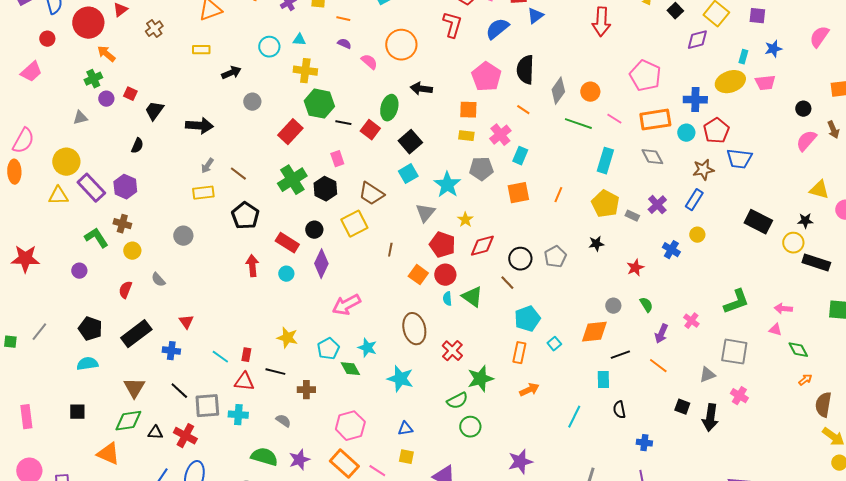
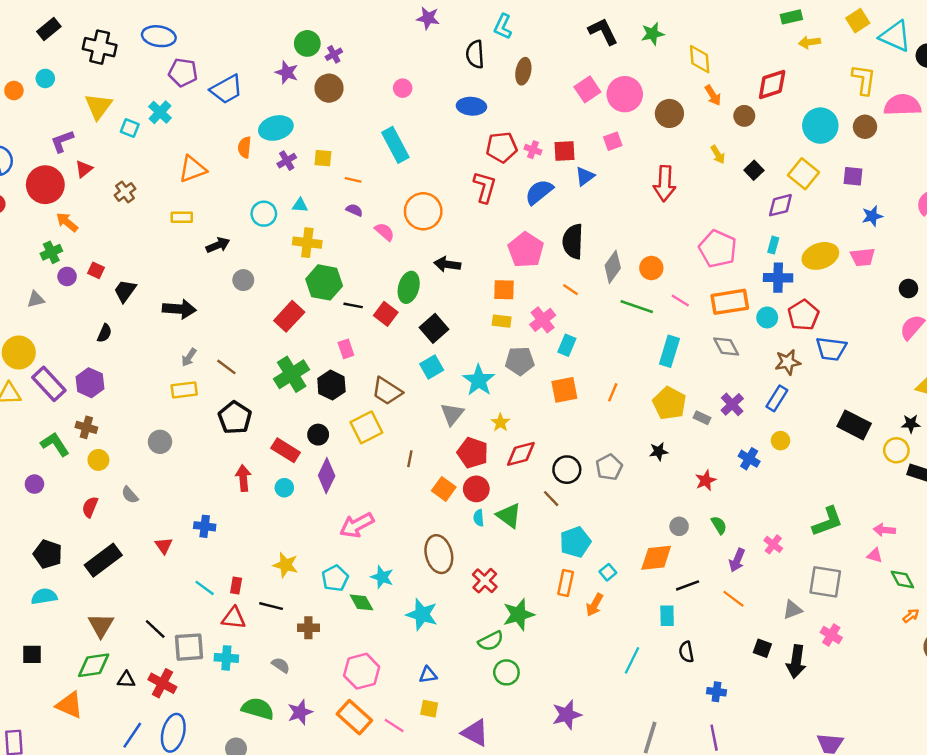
cyan rectangle: (743, 57) -> (773, 245), moved
blue cross: (171, 351) -> (205, 526), moved
orange arrow: (529, 390) -> (595, 605), moved, turned 144

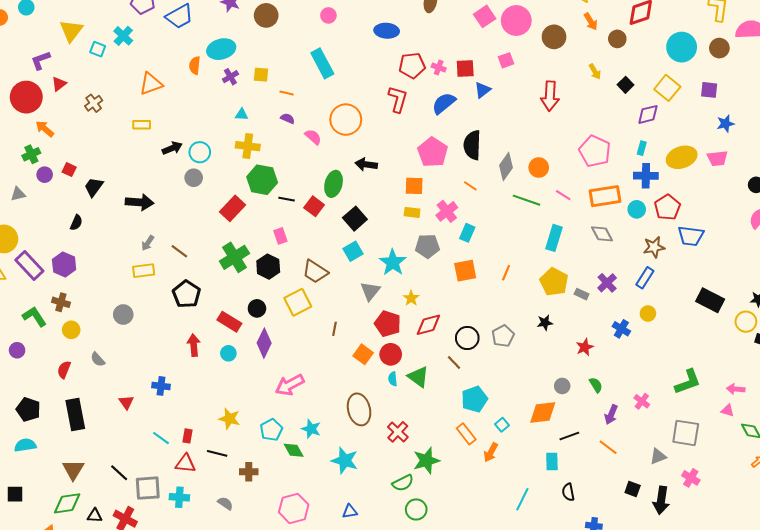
cyan circle: (264, 214) -> (200, 152), moved
black rectangle: (103, 560) -> (75, 415), turned -64
orange rectangle: (566, 583) -> (466, 434), turned -50

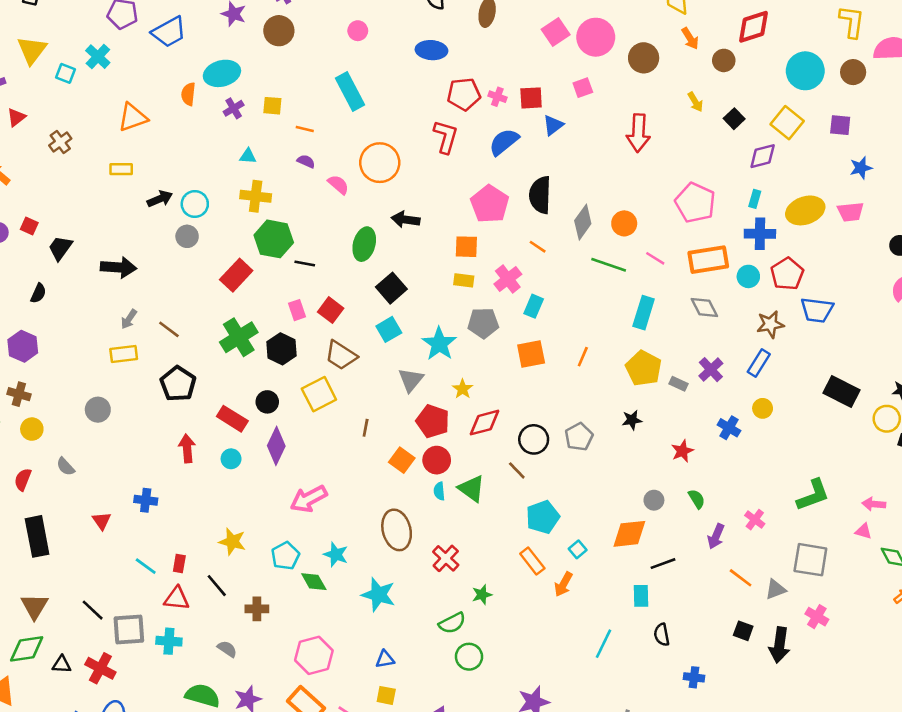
red square: (314, 206) -> (331, 310), moved
orange line: (608, 447) -> (741, 578), moved
black line: (217, 453) -> (217, 586), turned 36
green star: (426, 460) -> (482, 595), size x0.6

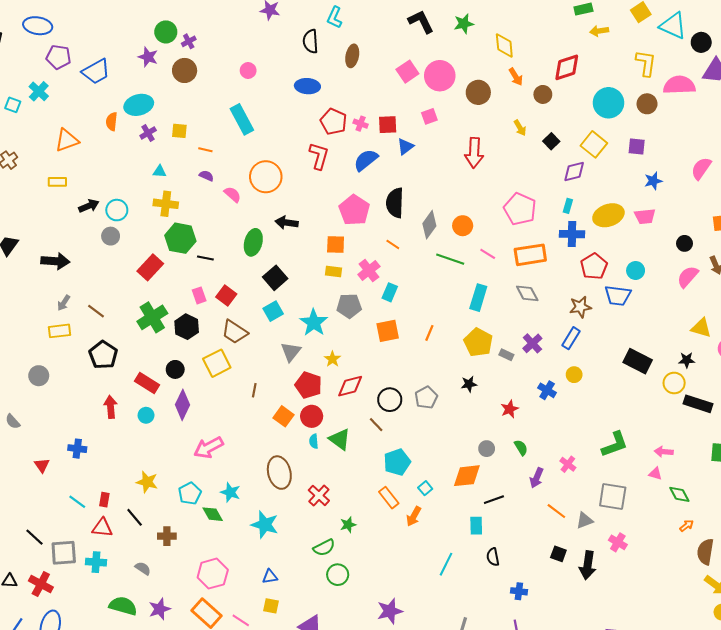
red pentagon: (464, 94) -> (333, 122), turned 30
cyan circle: (748, 276) -> (636, 270), moved

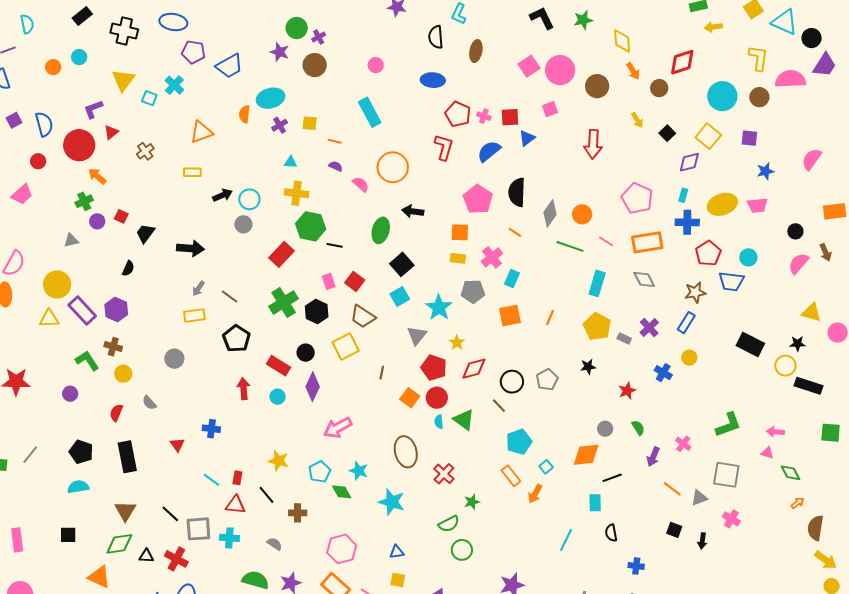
black arrow: (588, 565) -> (702, 541), size x0.6

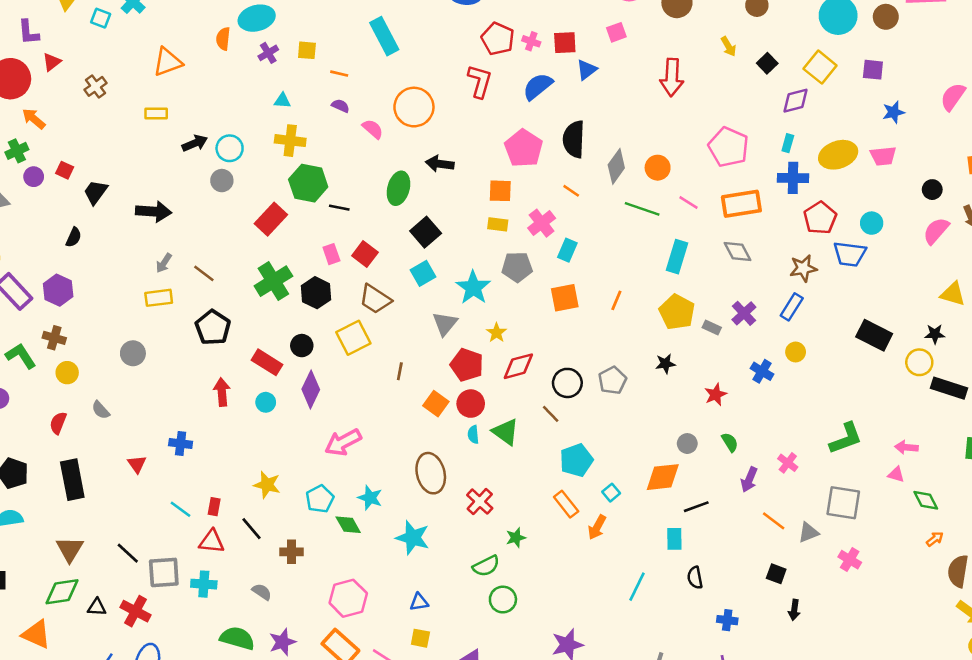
purple L-shape: (93, 109) -> (28, 32), turned -75
black arrow: (702, 541) -> (794, 610), moved

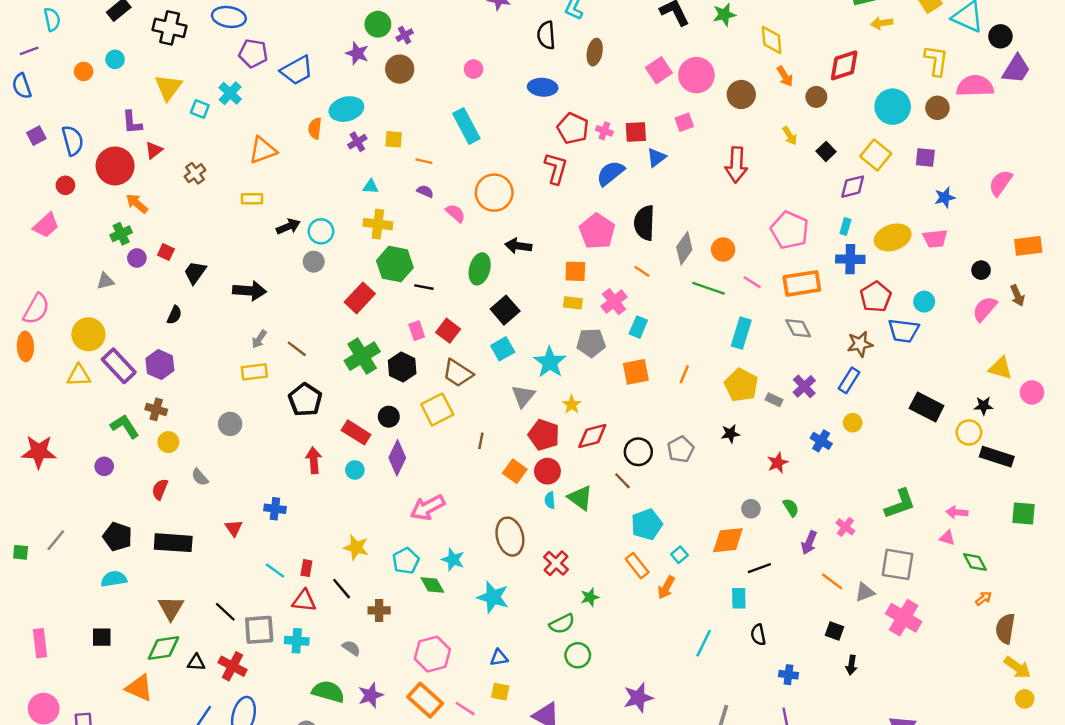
black rectangle: (72, 480) -> (173, 543), turned -75
pink cross: (850, 560) -> (904, 618), size x1.6

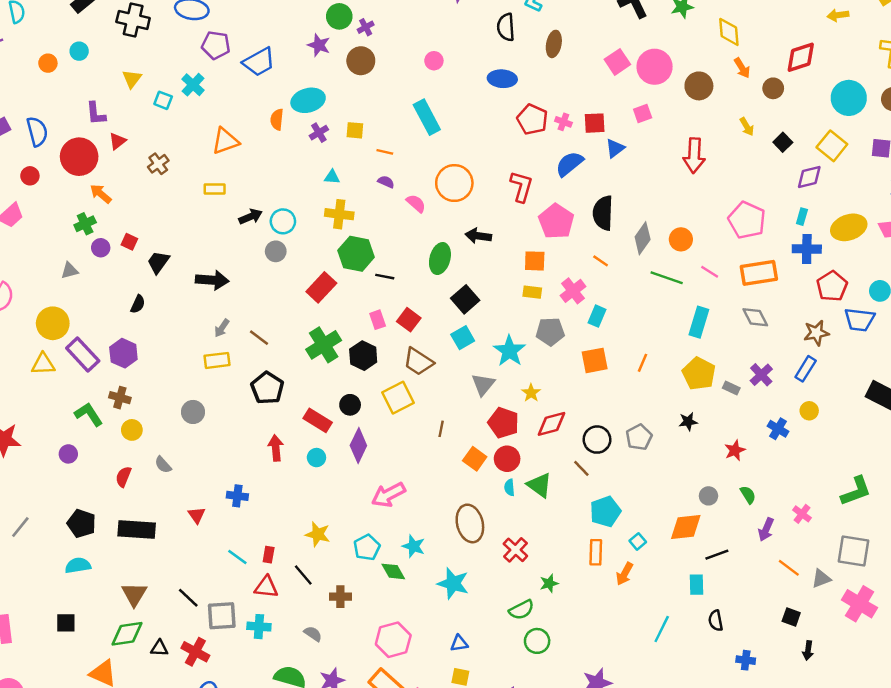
yellow triangle: (168, 87) -> (132, 79), size x0.7
red L-shape: (556, 168) -> (521, 187), moved
orange rectangle: (637, 566) -> (596, 552), turned 40

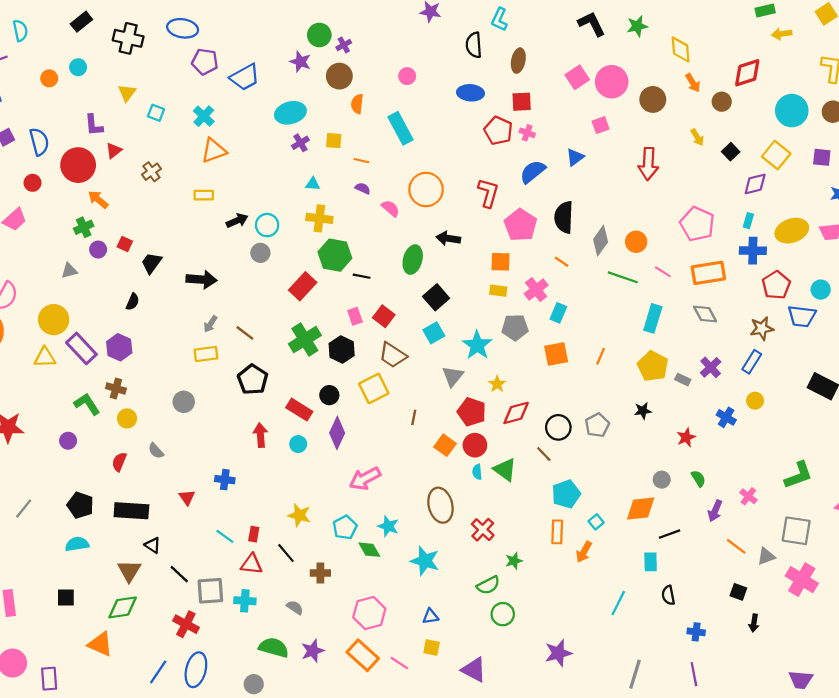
cyan cross: (193, 85) -> (204, 116), moved
orange semicircle: (277, 119) -> (357, 104), moved
red square: (595, 123) -> (522, 102), moved
black triangle: (159, 648) -> (153, 545), moved, turned 30

